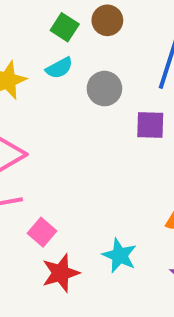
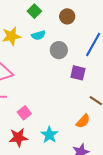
green square: (65, 27) -> (34, 11), moved
pink square: (42, 232) -> (24, 113), moved

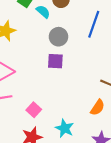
cyan semicircle: (38, 35) -> (43, 12), moved, turned -112
purple square: (78, 73) -> (55, 61), moved

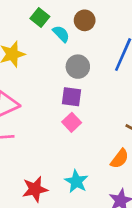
pink square: (34, 110) -> (72, 122), moved

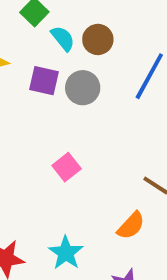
brown circle: (85, 20) -> (98, 39), moved
purple square: (71, 97) -> (44, 81), moved

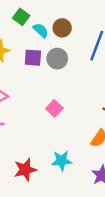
cyan star: (66, 253) -> (62, 161), turned -30

